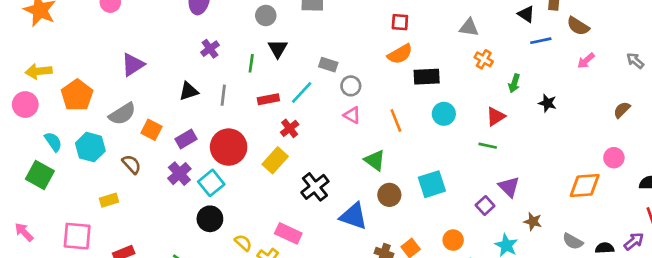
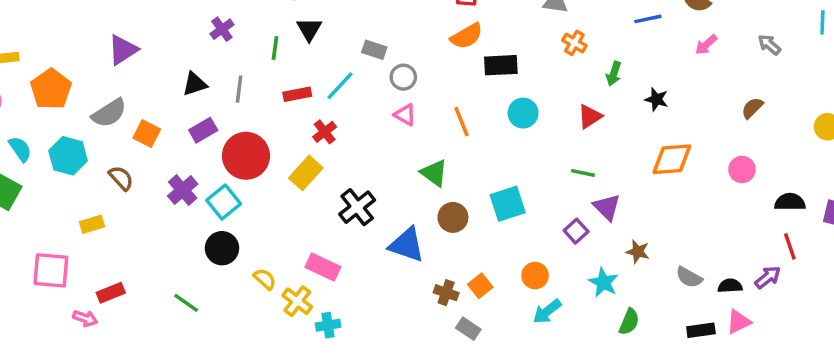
purple rectangle: (186, 139) -> (203, 130), moved
green line: (488, 146) -> (583, 173), moved
orange diamond: (585, 186) -> (672, 159), moved

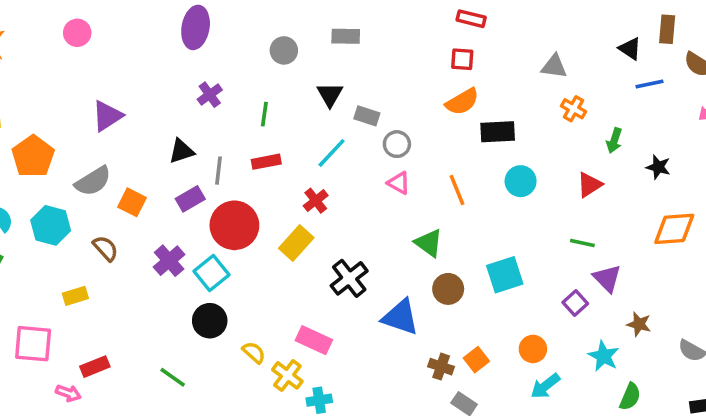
black triangle: (309, 29) -> (330, 95), moved
gray line: (239, 89) -> (219, 171), moved
red rectangle: (297, 94) -> (266, 162), moved

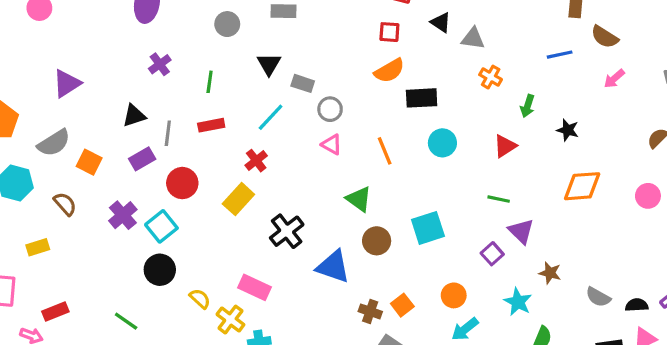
black triangle: (630, 49) -> (441, 22), moved
red circle: (234, 225) -> (182, 183), size x0.7

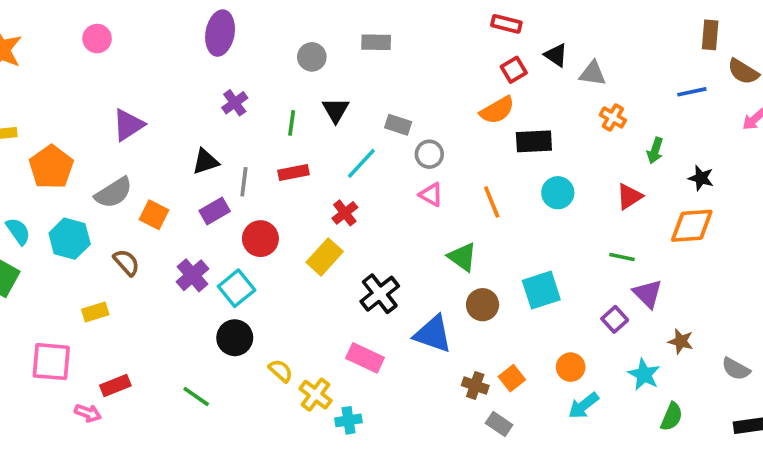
red square: (389, 32) -> (514, 70), moved, turned -35
black triangle: (269, 64) -> (336, 110), moved
orange diamond: (582, 186) -> (692, 226), moved
pink rectangle: (255, 287) -> (365, 358), moved

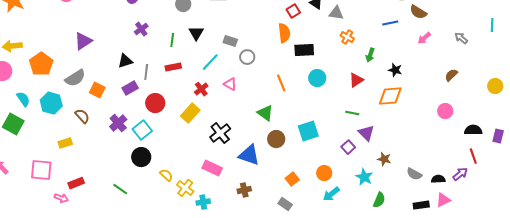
orange semicircle: (497, 110) -> (284, 33), turned -66
pink triangle: (431, 195) -> (230, 84), moved
brown cross: (475, 385) -> (244, 190), moved, turned -32

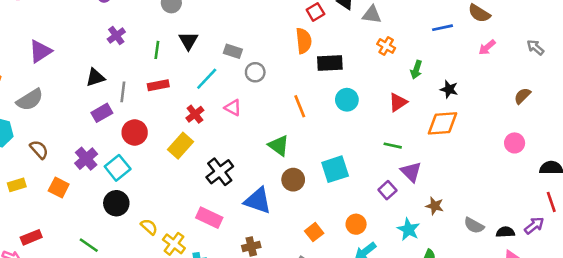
orange square: (97, 90) -> (59, 188), moved

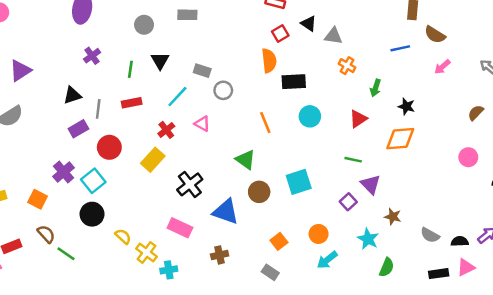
brown semicircle: (39, 150) -> (46, 234), moved

